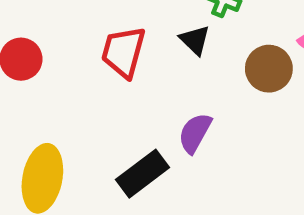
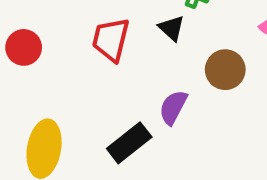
brown circle: (269, 69) -> (225, 70), moved

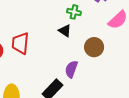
red trapezoid: (111, 40) -> (20, 43), moved

